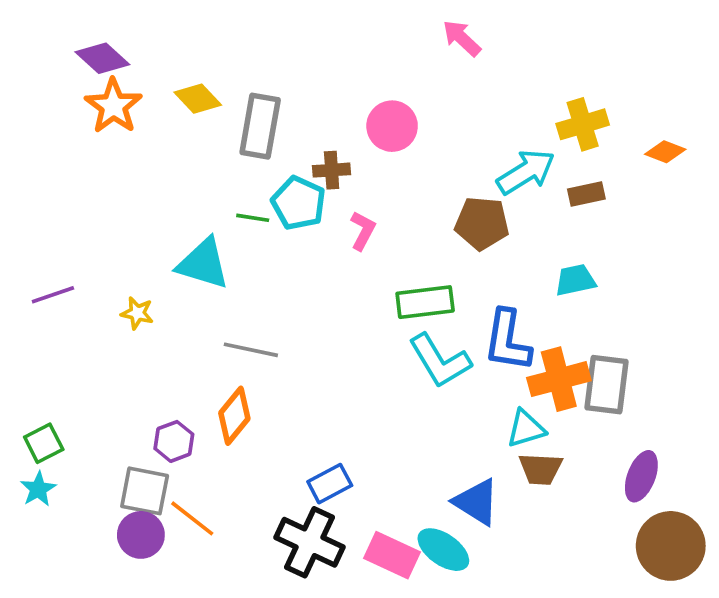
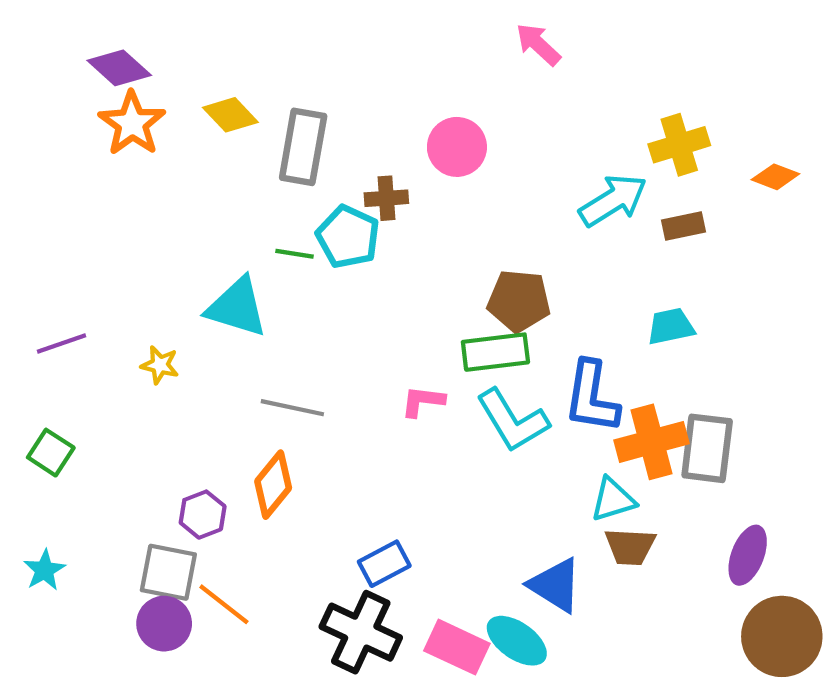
brown pentagon: (482, 223) -> (519, 301), moved
pink L-shape: (363, 231) -> (423, 401), moved, turned -111
green square: (44, 443) -> (51, 453), moved, turned -30

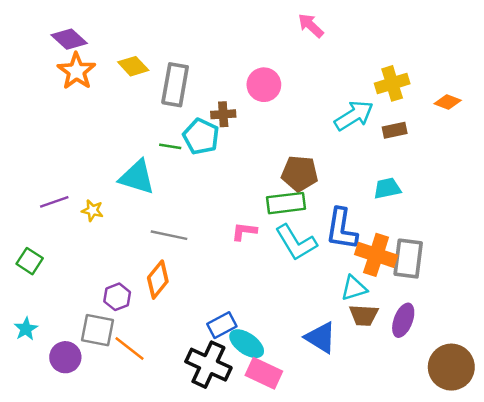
purple line: (62, 344) -> (54, 202), moved
orange cross: (651, 442) -> (376, 255), turned 33
purple ellipse: (748, 555) -> (403, 320), moved
purple circle: (164, 624) -> (65, 357), moved
cyan ellipse: (517, 641) -> (247, 344), moved

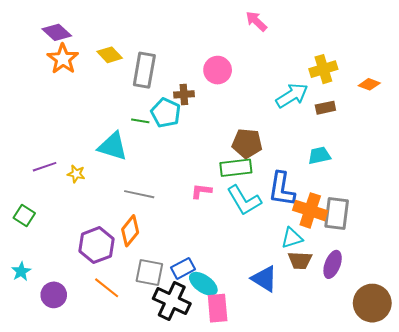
purple hexagon: (117, 297) -> (96, 245), size x1.6
gray square: (97, 330) -> (149, 273), moved
pink rectangle: (264, 373) -> (218, 308), turned 60

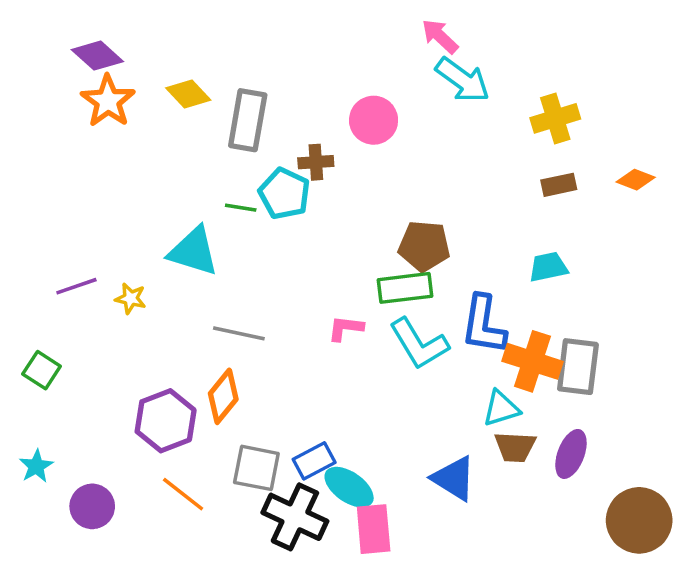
orange diamond: (369, 84) -> (636, 180), moved
cyan arrow: (292, 95) -> (463, 80), moved, turned 68

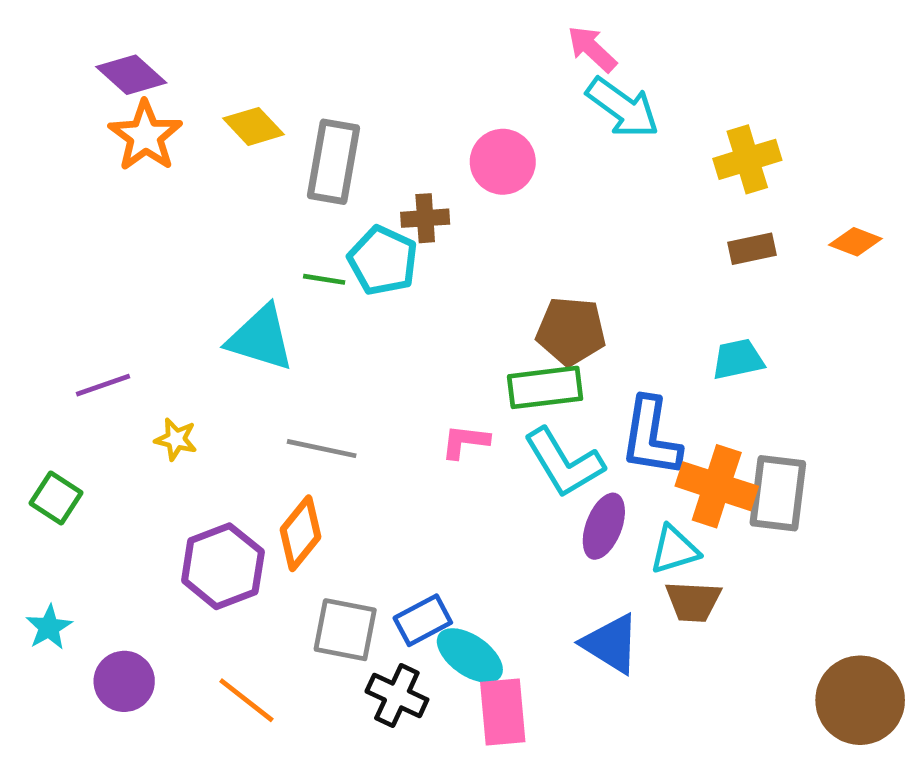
yellow star: (131, 298) -> (176, 439), moved
purple ellipse: (571, 454) -> (604, 526), moved
orange line: (183, 494) -> (246, 700), moved
black cross: (295, 517) -> (397, 695), size x0.7

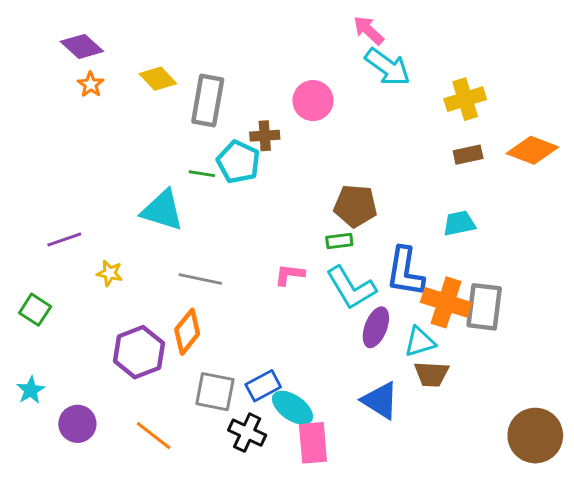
orange star: (145, 136) -> (91, 84), size x0.6
orange diamond: (855, 242) -> (532, 150), size x1.6
green rectangle: (545, 387) -> (339, 241), size x0.6

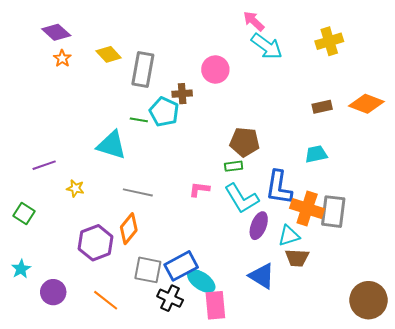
yellow cross: (465, 99) -> (329, 41), moved
blue rectangle: (263, 386) -> (181, 266), size x1.4

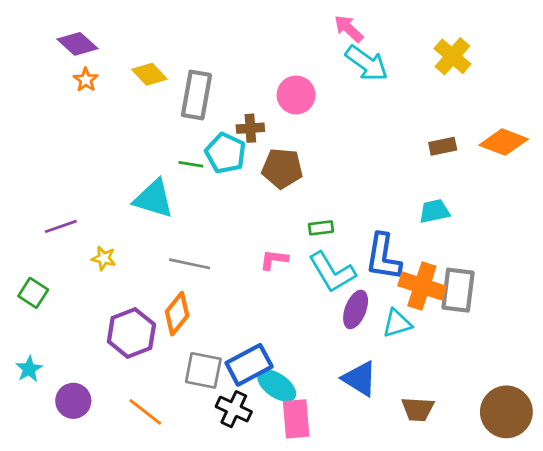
yellow cross: (329, 41) -> (452, 56), turned -32
brown pentagon: (245, 142) -> (282, 168), moved
brown trapezoid: (297, 258) -> (418, 409), moved

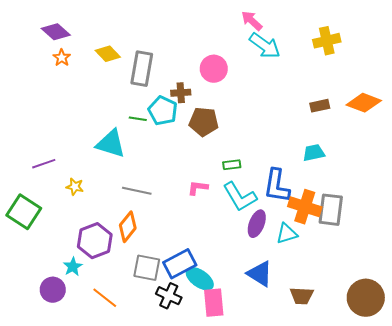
yellow cross: (452, 56) -> (327, 41), turned 36
green square: (33, 293) -> (24, 212), size x1.6
cyan star: (29, 369) -> (73, 267), moved

